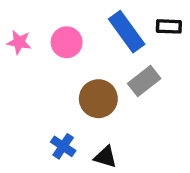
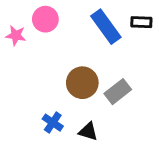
pink circle: (67, 42) -> (45, 19), moved
gray rectangle: (144, 81) -> (118, 92), moved

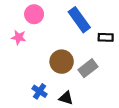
black rectangle: (141, 22) -> (106, 37), moved
pink star: (16, 35) -> (19, 37), moved

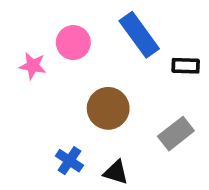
pink circle: (34, 14) -> (73, 43), moved
gray rectangle: (88, 68) -> (176, 134), moved

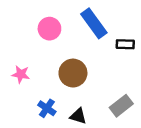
pink star: (33, 66) -> (21, 74), moved
gray rectangle: (176, 134) -> (121, 106), moved

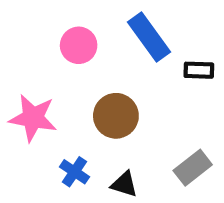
pink star: (21, 74) -> (33, 118), size x1.6

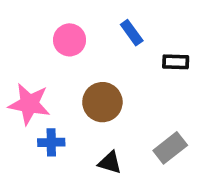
blue rectangle: (149, 37) -> (132, 33), size x0.6
blue cross: (74, 172) -> (51, 142), moved, turned -35

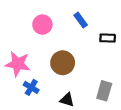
blue cross: (51, 142) -> (31, 87), turned 32
gray rectangle: (170, 148) -> (104, 91), turned -36

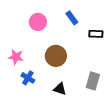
pink star: (18, 64) -> (16, 57), size x0.7

